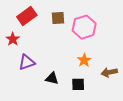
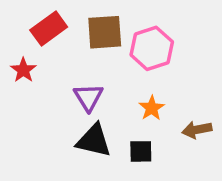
brown square: (58, 18) -> (105, 32), size x1.5
purple triangle: (27, 62) -> (88, 97), moved, turned -42
black triangle: (52, 78) -> (94, 141), size x1.5

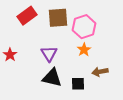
red star: (23, 70) -> (10, 55), moved
orange star: (152, 108) -> (84, 50), moved
brown arrow: (197, 130) -> (100, 72), moved

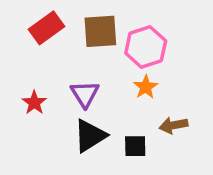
red star: (10, 55) -> (34, 103), moved
black triangle: (52, 78) -> (90, 136), turned -45

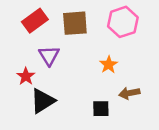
pink hexagon: (146, 47) -> (123, 22), moved
purple triangle: (85, 94) -> (49, 56), moved
black triangle: (90, 136) -> (43, 101), moved

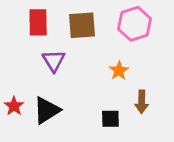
red rectangle: (35, 21) -> (38, 22), turned -55
red star: (26, 76) -> (14, 106), moved
brown arrow: (129, 93) -> (142, 102), turned -78

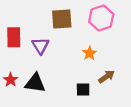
red rectangle: (38, 22) -> (14, 37), moved
brown arrow: (142, 102) -> (107, 77), turned -126
black triangle: (47, 110) -> (35, 83), turned 40

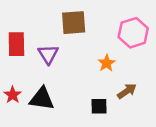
pink hexagon: (101, 18) -> (133, 33), moved

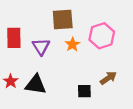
pink hexagon: (133, 33) -> (102, 36), moved
orange star: (107, 63) -> (72, 44), moved

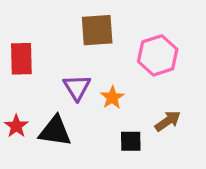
orange star: (72, 44) -> (112, 97), moved
purple triangle: (41, 47) -> (77, 87), moved

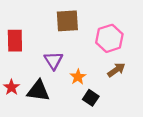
orange star: (112, 97) -> (78, 77), moved
brown arrow: (168, 121) -> (116, 70), moved
black square: (131, 141) -> (91, 98), turned 35

